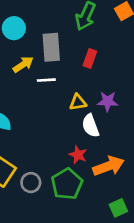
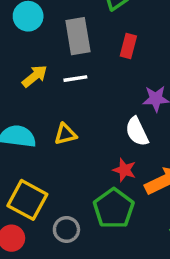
yellow arrow: (23, 64) -> (35, 76), moved
yellow triangle: (78, 102) -> (65, 134), moved
gray circle: (31, 183) -> (66, 229), moved

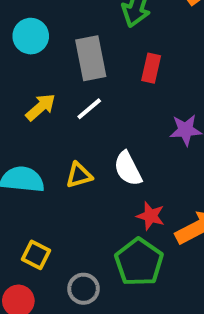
white line: (75, 79) -> (89, 109), turned -30
white semicircle: (137, 132) -> (128, 169), moved
yellow square: (27, 200) -> (36, 255), size x0.6

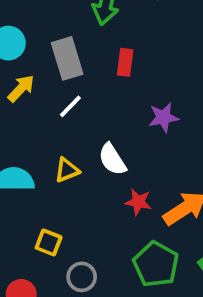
yellow arrow: (41, 107) -> (21, 88), moved
yellow square: (36, 255) -> (49, 243), moved
green pentagon: (139, 262) -> (156, 264), moved

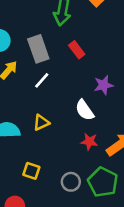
red rectangle: (125, 62) -> (77, 50), turned -42
white semicircle: (112, 159) -> (85, 110), moved
gray circle: (82, 277) -> (71, 182), moved

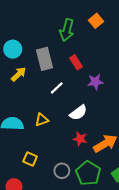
white line: (42, 80) -> (57, 88), moved
purple star: (104, 85) -> (95, 82), moved
white semicircle: (85, 110) -> (78, 113), turned -96

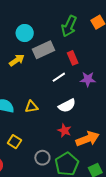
cyan circle: (13, 49) -> (25, 33), moved
gray rectangle: (44, 59) -> (43, 50), turned 70
white line: (57, 88) -> (59, 77), moved

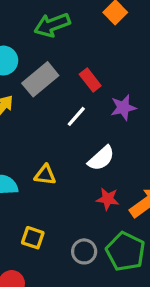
green arrow: (69, 26) -> (52, 25), moved, turned 60
yellow triangle: (31, 107) -> (45, 175), turned 32

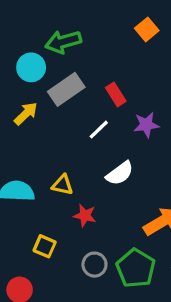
green arrow: (52, 25) -> (63, 42), moved
red star: (108, 199) -> (85, 215), moved

